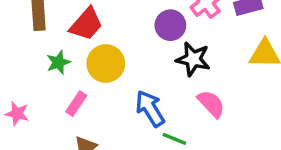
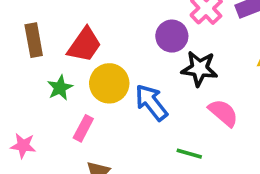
blue arrow: (150, 109) -> (151, 102), moved

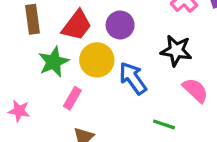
purple circle: (172, 36) -> (120, 25), moved
green star: (60, 88) -> (54, 62), size x1.4

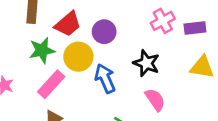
pink rectangle: (72, 98) -> (51, 84), size x1.5

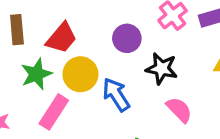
purple circle: (104, 32) -> (127, 38), moved

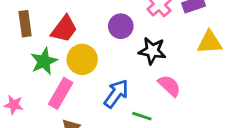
blue arrow: (116, 95) -> (116, 94), moved, turned 72

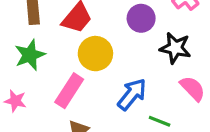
green star: (44, 61) -> (30, 55), moved

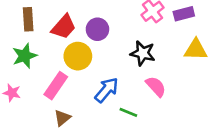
purple circle: (141, 18) -> (97, 29), moved

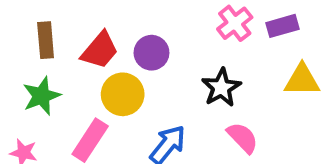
black star: (143, 53) -> (221, 88), turned 30

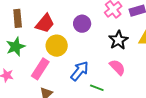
purple circle: (151, 53) -> (82, 24), moved
black star: (221, 88) -> (118, 40), moved

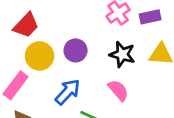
purple circle: (82, 24) -> (76, 50), moved
black star: (118, 40) -> (122, 54), turned -30

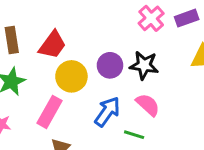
black star: (122, 54) -> (144, 65), moved
pink semicircle: (118, 90) -> (148, 105), moved

